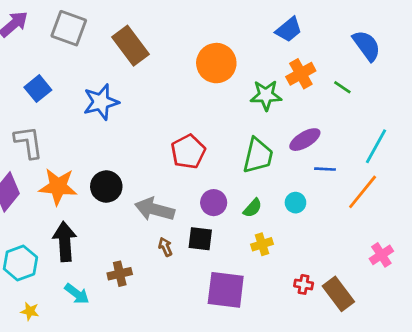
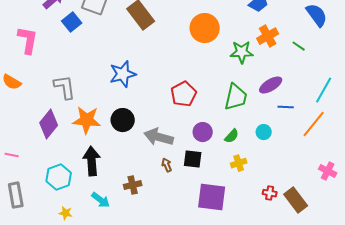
blue square: (38, 89) -> (72, 22), moved
blue star: (101, 102) -> (123, 74), moved
pink cross: (381, 255) -> (328, 171), turned -30

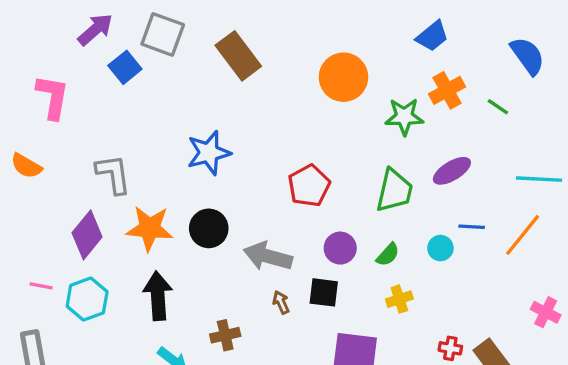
cyan line: (324, 90) -> (539, 179), turned 64
blue line: (286, 107) -> (472, 227), moved
pink line: (12, 155) -> (41, 286), moved
cyan hexagon: (59, 177) -> (87, 299), moved

